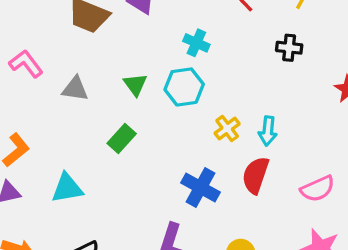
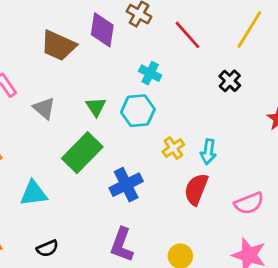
black cross: (289, 48) -> (230, 81), turned 35
gray triangle: (75, 89) -> (44, 108), turned 30
green rectangle: (122, 138) -> (82, 153), size x1.6
blue cross: (200, 187) -> (126, 185), moved, turned 32

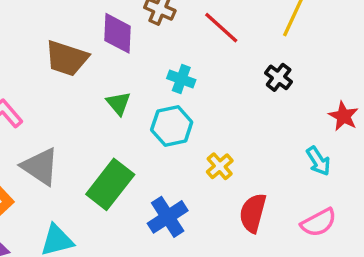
green triangle: (96, 107) -> (118, 103), moved
gray triangle: (44, 108) -> (40, 167), moved, size x1.4
cyan arrow: (208, 152) -> (318, 161), moved, turned -35

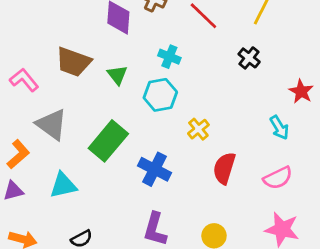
brown trapezoid: (67, 58) -> (73, 62), moved
blue cross: (168, 217) -> (155, 169), turned -32

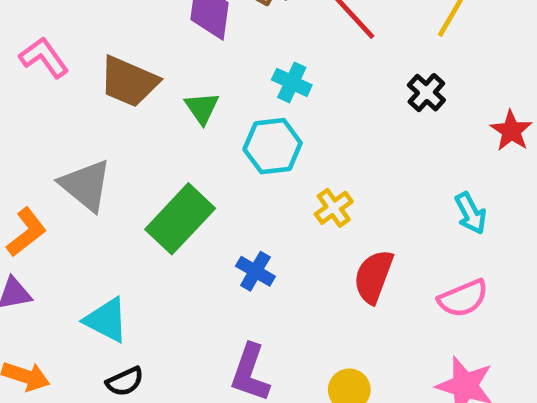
pink L-shape: (24, 80) -> (44, 58), moved
red star: (301, 91) -> (511, 131), moved
blue cross: (155, 169) -> (255, 271), size x0.7
cyan triangle: (63, 185) -> (106, 320), moved, turned 36

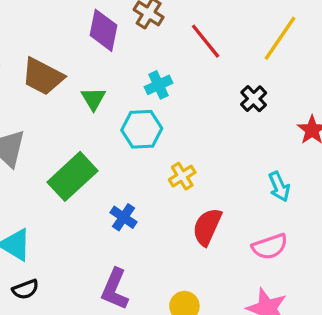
cyan cross: (292, 82) -> (159, 85), turned 36

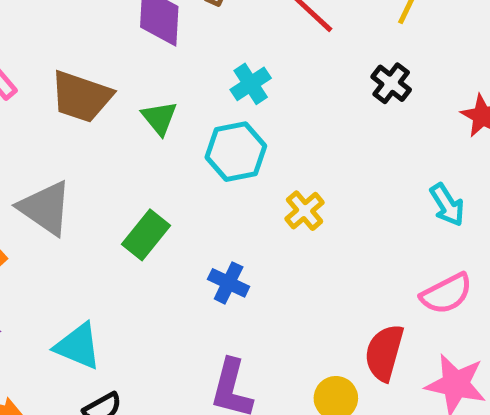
green rectangle: (73, 176) -> (146, 235), size x0.7
red semicircle: (207, 227) -> (384, 353), moved

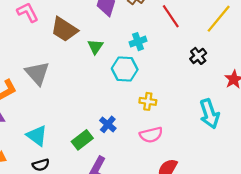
cyan arrow: (447, 205) -> (209, 114), size x1.5
yellow cross: (305, 211) -> (148, 101), turned 35
green rectangle: (146, 235) -> (82, 140), moved
pink semicircle: (446, 294) -> (151, 135), moved

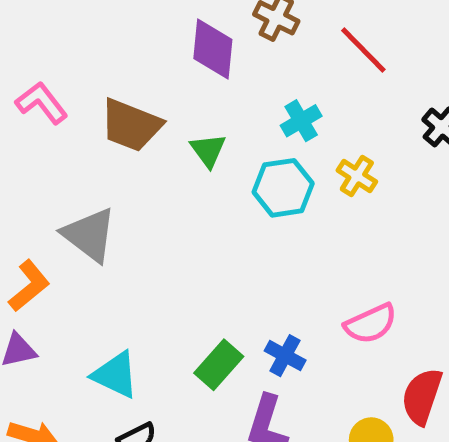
yellow cross: (148, 101) -> (357, 176), moved, turned 35
blue cross: (108, 124) -> (285, 356), moved

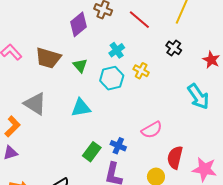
purple diamond: (213, 49) -> (79, 24), turned 50
cyan triangle: (115, 375) -> (81, 108), moved, turned -30

